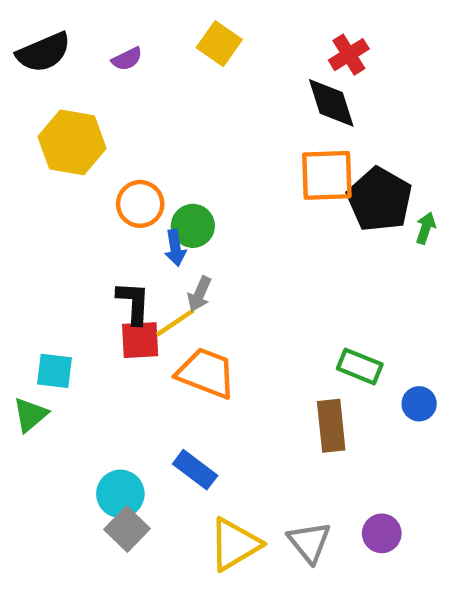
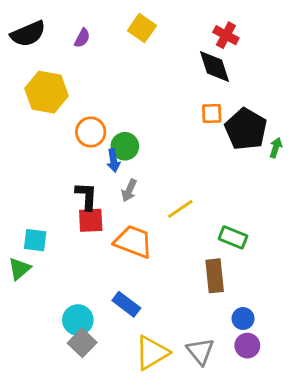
red cross: (349, 55) -> (226, 35), turned -30
purple semicircle: (127, 59) -> (82, 38), turned -36
orange square: (327, 175) -> (212, 113), size x0.6
yellow line: (175, 323) -> (180, 209), moved
blue circle: (419, 404) -> (243, 319), moved

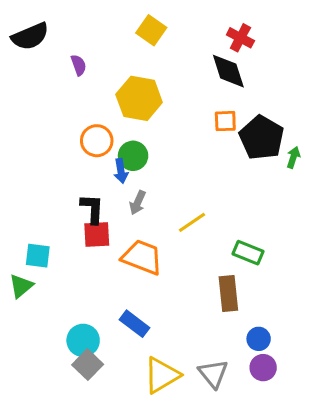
purple semicircle: (82, 38) -> (79, 65), moved, turned -48
yellow hexagon: (47, 92) -> (139, 98), moved

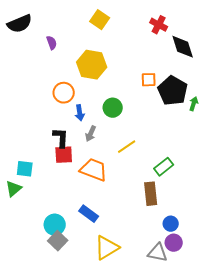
black diamond: (228, 71) -> (183, 47), moved
green circle: (133, 156) -> (113, 108), moved
green rectangle: (248, 253) -> (164, 167), turned -60
gray triangle: (213, 374) -> (158, 253), moved, turned -40

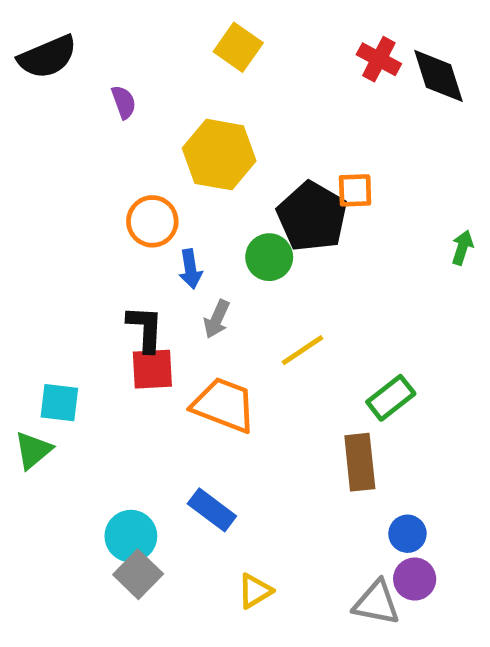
black diamond: (183, 47) -> (438, 76), moved
black pentagon: (173, 91) -> (312, 217), moved
yellow triangle: (107, 248) -> (255, 591), size x0.6

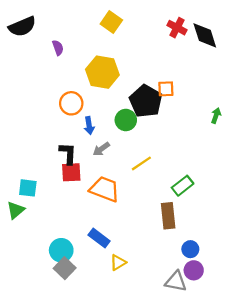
gray arrow: (217, 319) -> (101, 149), turned 30
yellow triangle: (255, 591) -> (118, 262), moved

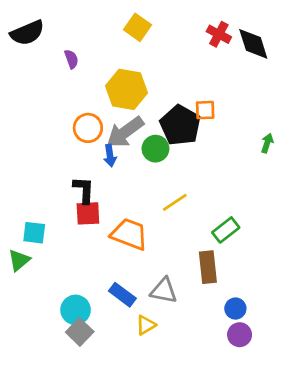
gray arrow: (101, 149) -> (125, 132), moved, size x1.8
gray triangle: (176, 281) -> (164, 291), moved

